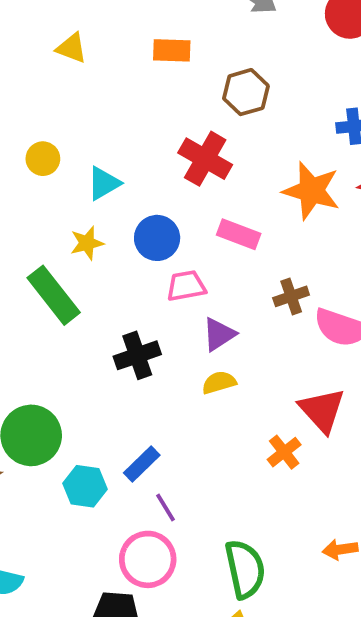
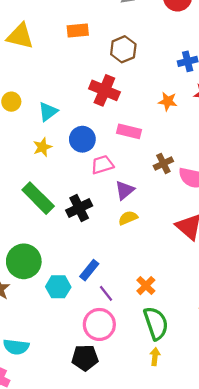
yellow triangle: (72, 48) -> (20, 36), size x1.5
orange star: (311, 191) -> (168, 101), size x0.6
green rectangle: (54, 295) -> (38, 198), moved
orange cross: (284, 452) -> (146, 286), moved

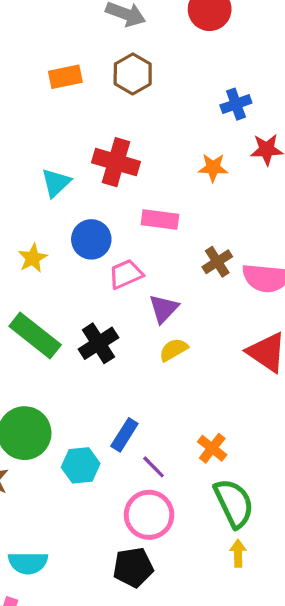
brown hexagon: (123, 49) -> (133, 74), moved
cyan triangle: (48, 112) -> (56, 183), moved

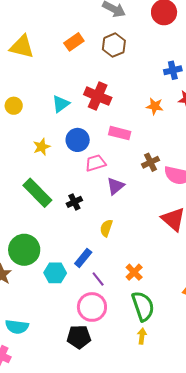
orange rectangle: (65, 77) -> (74, 42), turned -30
black cross: (98, 343) -> (74, 202), size x0.7
yellow semicircle: (174, 350) -> (106, 228), moved, turned -48

